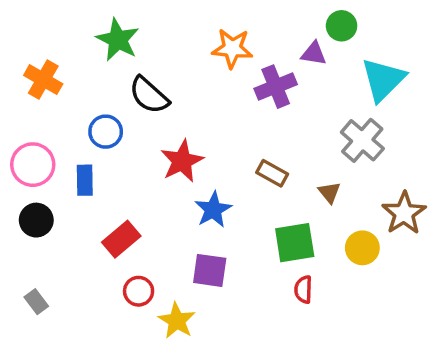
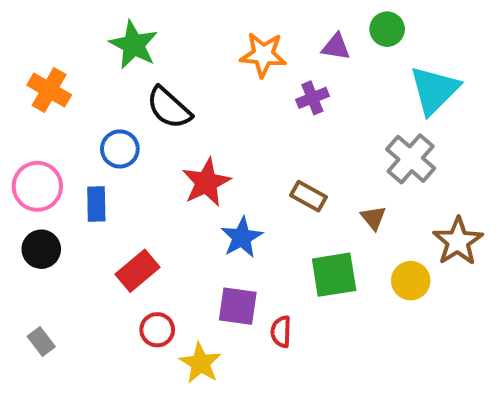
purple triangle: (314, 54) -> (336, 47), moved
purple cross: (276, 87) -> (312, 98), size x0.7
red semicircle: (303, 289) -> (281, 332), moved

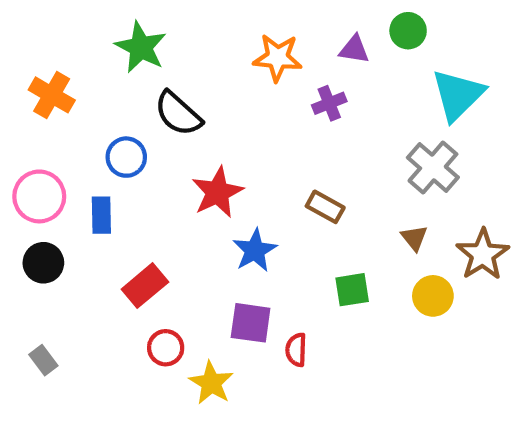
brown triangle: (373, 218) -> (414, 238), moved
green square: (334, 275) -> (352, 290), size x0.7

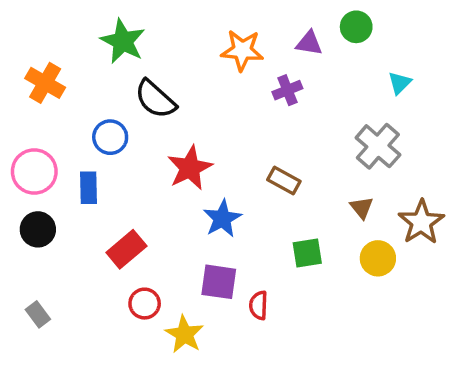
cyan triangle: (458, 95) -> (400, 83), size x0.5

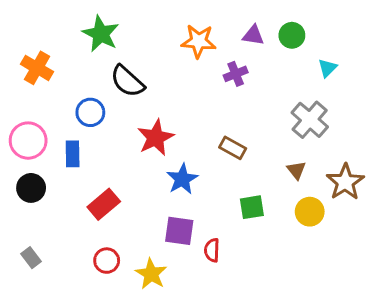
green circle: (356, 27) -> (292, 35), moved
red circle: (145, 304) -> (107, 261), moved

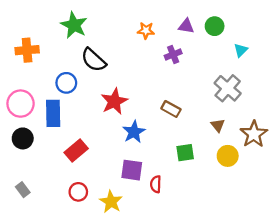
orange star: (199, 41) -> (146, 31), size x0.7
orange cross: (37, 68) -> (27, 50), turned -35
blue rectangle: (73, 154) -> (53, 113), size x1.4

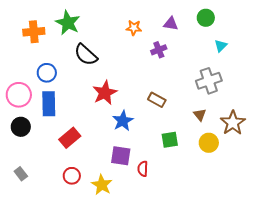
green circle: (215, 26) -> (206, 18), moved
orange cross: (27, 50) -> (34, 32), moved
blue circle: (66, 83) -> (47, 73), moved
gray cross: (228, 88) -> (209, 81), turned 30

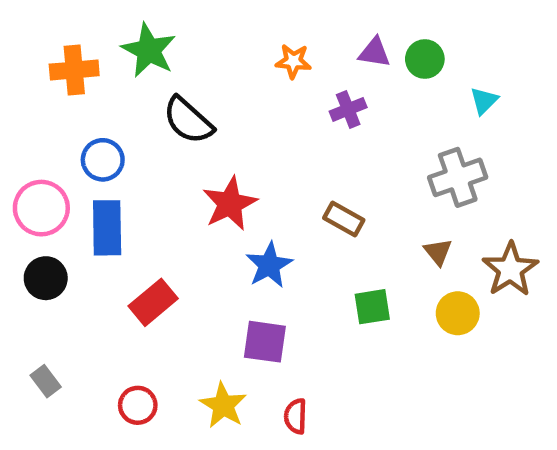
green circle: (206, 18) -> (425, 59), moved
red semicircle: (143, 169) -> (296, 416), moved
red circle: (72, 176) -> (138, 405), moved

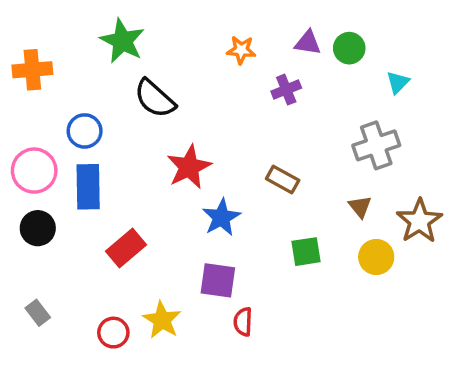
orange cross: (74, 70) -> (32, 70), moved
yellow star: (223, 405) -> (162, 320), moved
red semicircle: (296, 416) -> (243, 322), moved

